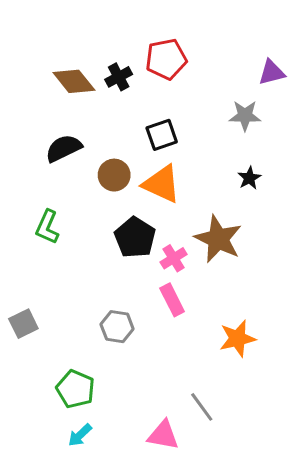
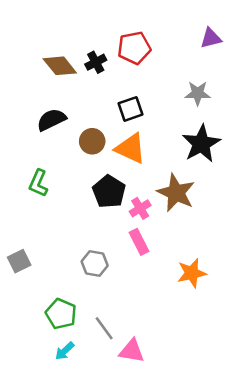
purple triangle: (272, 72) -> (211, 38), moved
black star: (249, 178) -> (201, 144), size x2.0
gray line: (202, 407) -> (104, 328), moved

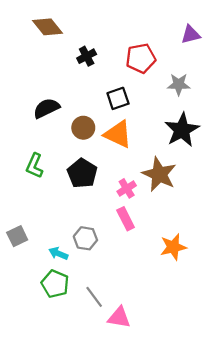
red pentagon: (134, 48) -> (141, 58), moved
brown diamond: (60, 66) -> (48, 27), moved
black pentagon: (109, 192) -> (82, 173), moved
cyan arrow: (65, 351) -> (58, 253), moved, turned 66

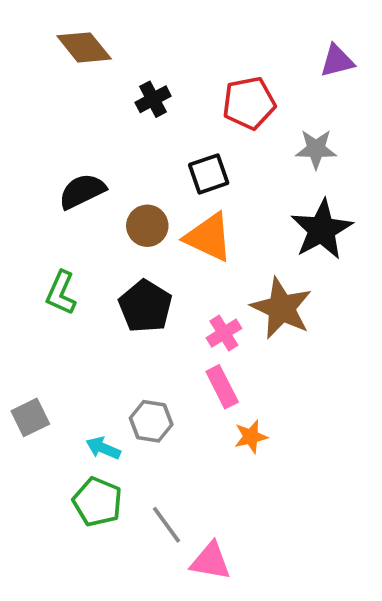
orange star: (173, 247) -> (251, 437), moved, size x0.7

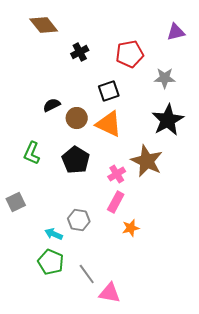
black semicircle: (82, 191) -> (52, 105), moved, size x0.7
pink rectangle: (222, 387) -> (116, 202), turned 55
gray square: (30, 417) -> (16, 202), moved

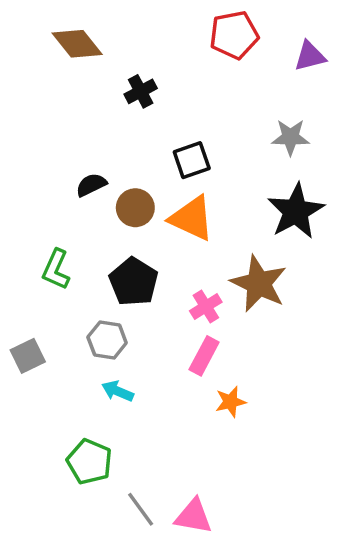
red pentagon: (130, 54) -> (234, 35), moved
gray hexagon: (79, 220) -> (107, 340), moved
cyan arrow: (54, 234) -> (118, 391), moved
gray line: (87, 274) -> (141, 509), moved

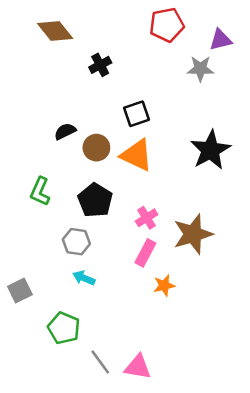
gray star: (290, 137) -> (200, 69), moved
brown star: (259, 284) -> (193, 234), moved, turned 30
gray square: (28, 356) -> (20, 291), moved

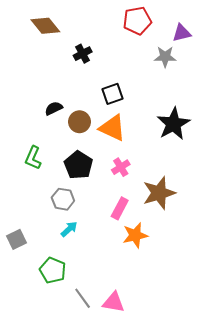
pink cross: (147, 218) -> (121, 167), moved
cyan arrow: (84, 278) -> (69, 229), turned 114
orange star: (164, 285) -> (135, 235), size x1.4

